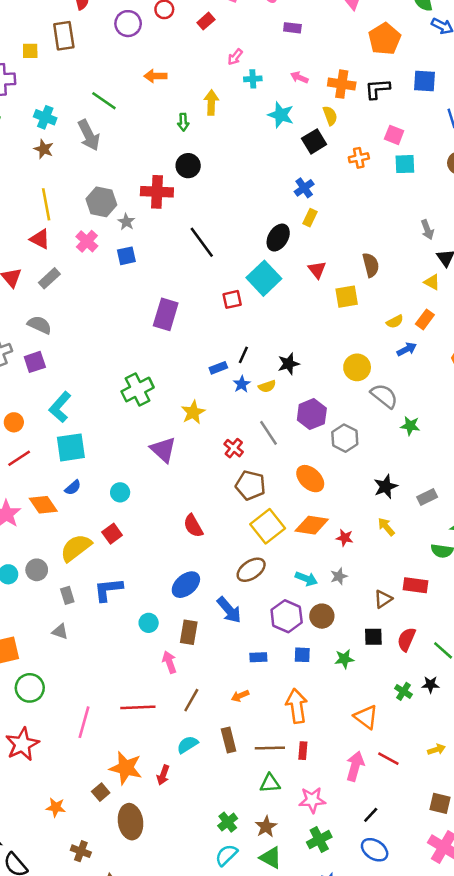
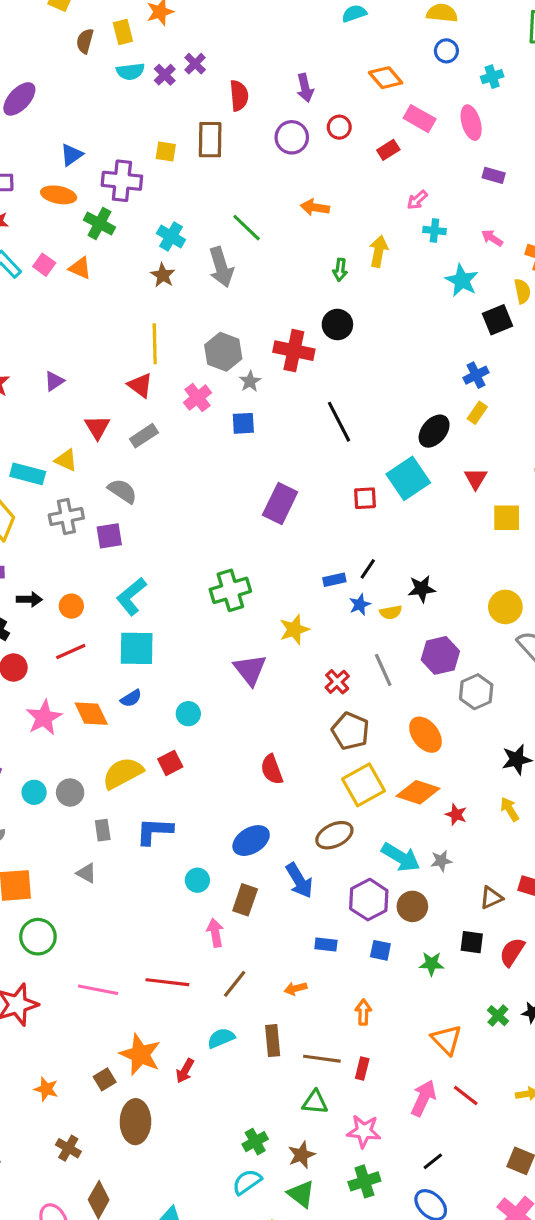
cyan arrow: (306, 579) -> (401, 857), size x1.4
orange arrow: (297, 706) -> (363, 1012), size x0.6
pink line: (84, 722) -> (98, 990), turned 76

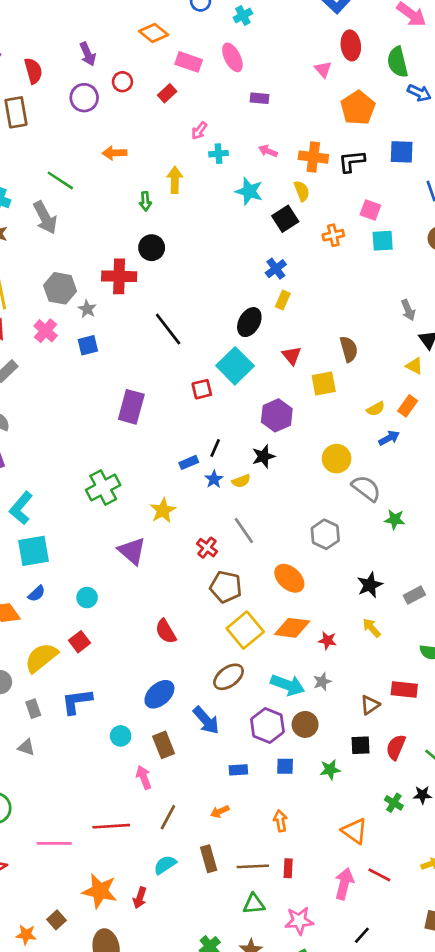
purple hexagon: (440, 655) -> (277, 415), moved
brown rectangle: (245, 900) -> (164, 745), turned -30
brown square: (105, 1079) -> (56, 920), moved

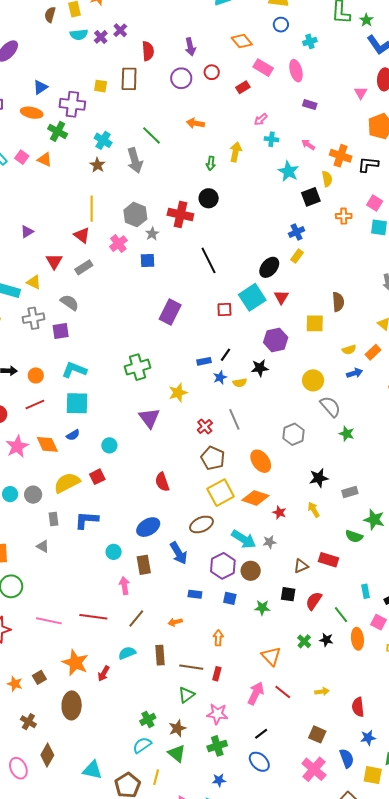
red triangle: (292, 355) -> (281, 297), moved
cyan L-shape: (21, 508) -> (74, 370), turned 60
green triangle: (254, 904) -> (186, 695), turned -42

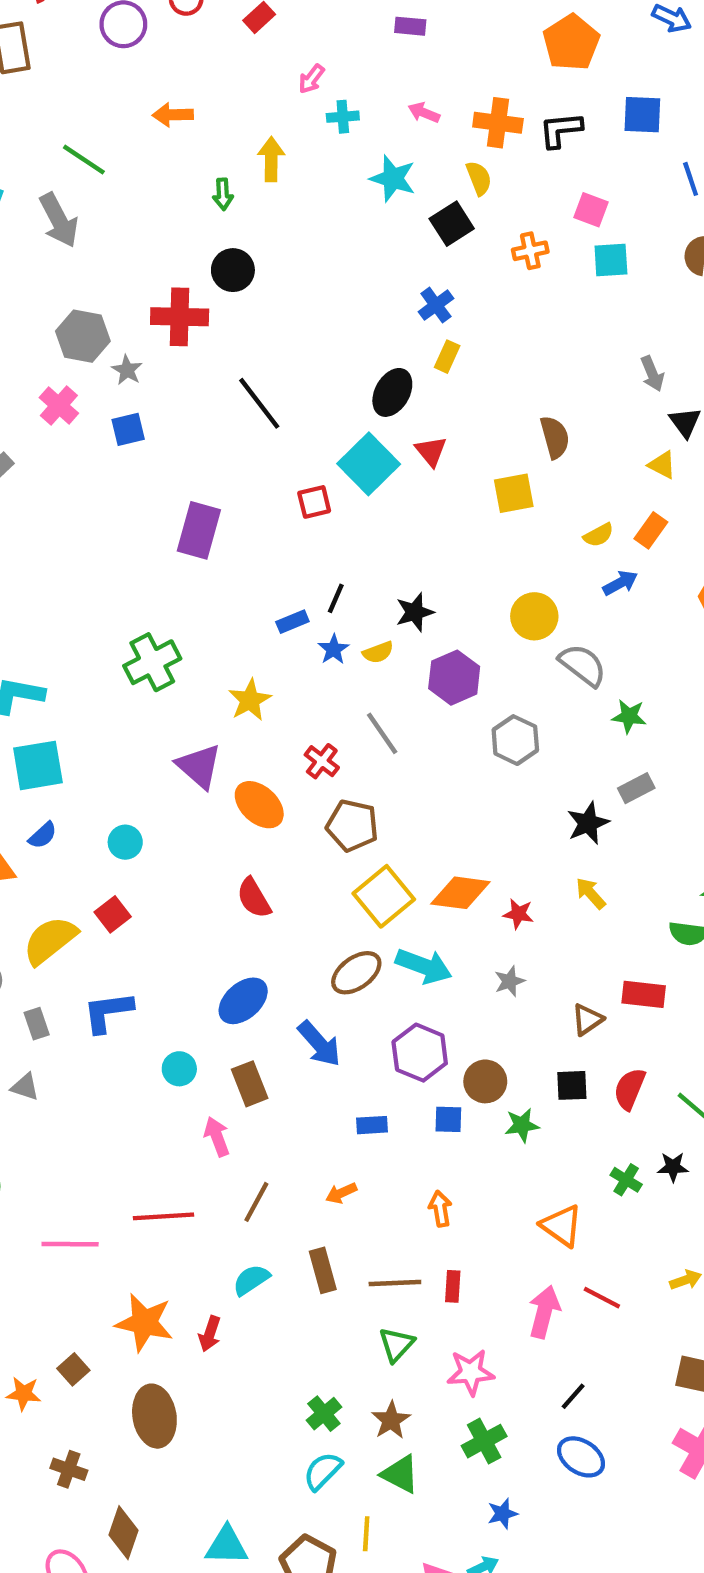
purple hexagon: (276, 340) -> (454, 678), moved
orange ellipse: (261, 461) -> (259, 805), moved
gray rectangle: (350, 492) -> (636, 788), moved
cyan arrow: (244, 539) -> (424, 966), moved
brown circle: (251, 571) -> (485, 1081), moved

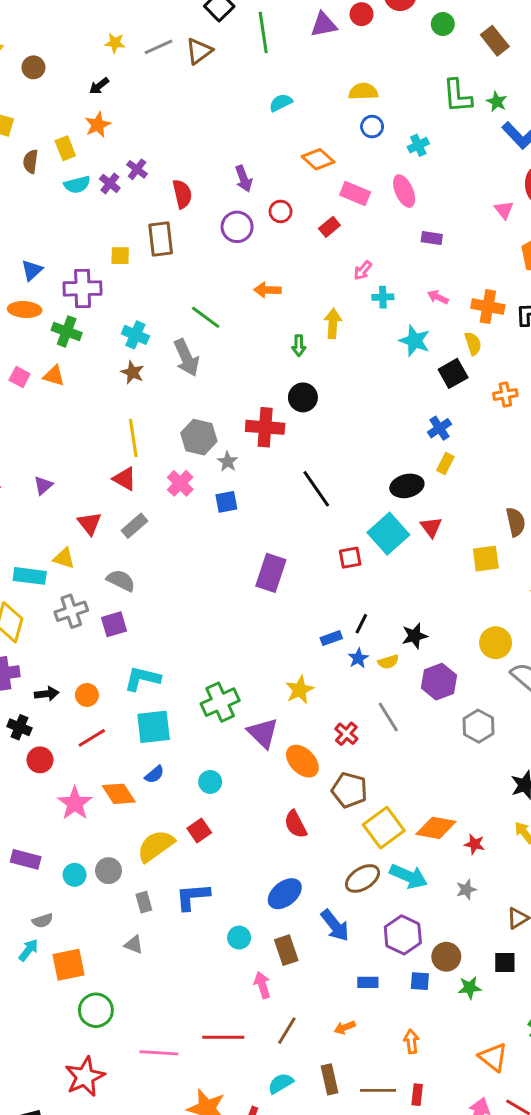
black ellipse: (392, 392) -> (407, 486), turned 44
green cross: (152, 662) -> (220, 702), moved
brown pentagon: (352, 825) -> (349, 790), moved

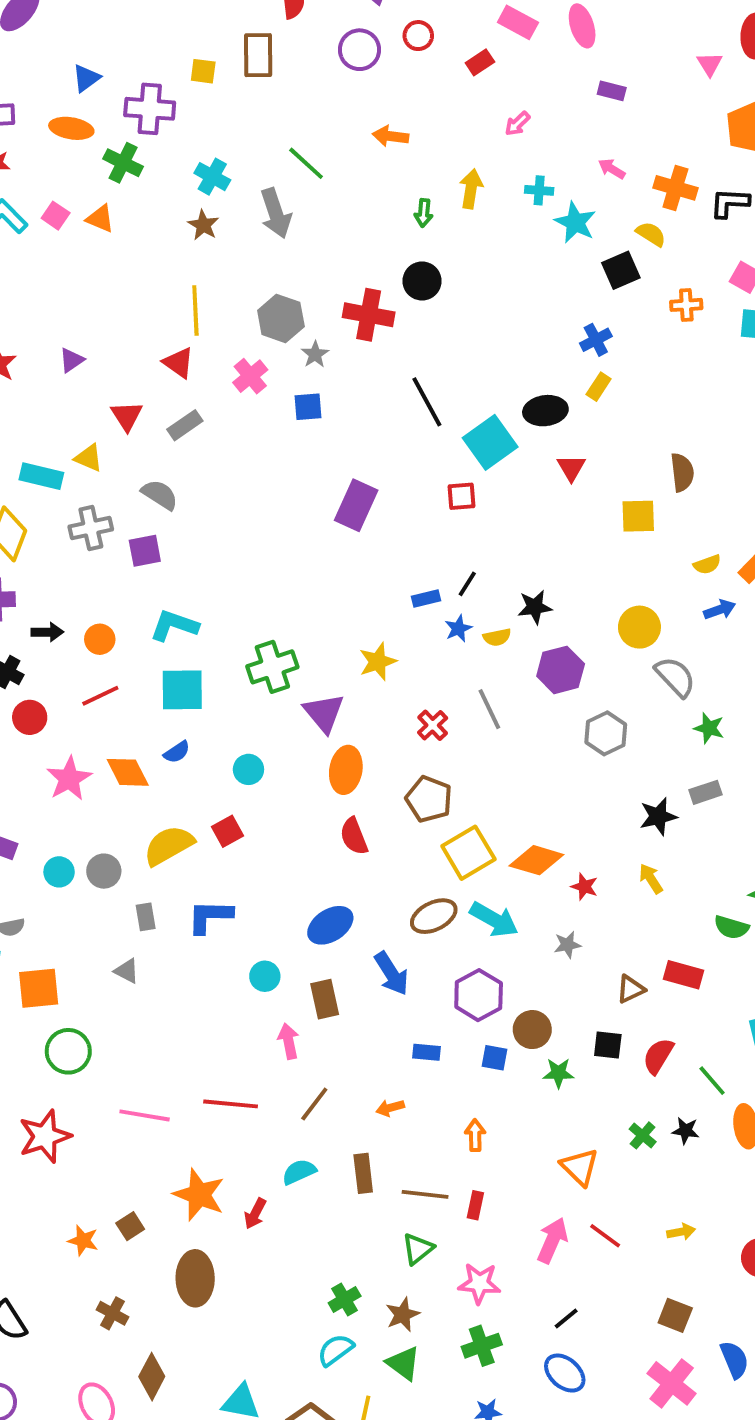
cyan cross: (383, 297) -> (539, 190), moved
yellow semicircle: (473, 343) -> (651, 234), turned -45
cyan square: (388, 534) -> (490, 442), moved
orange ellipse: (302, 761) -> (346, 770), moved, turned 48

